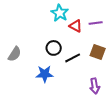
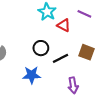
purple line: (96, 23) -> (84, 14), moved, turned 32
purple arrow: (95, 86) -> (73, 85), moved

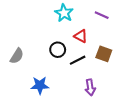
red triangle: (64, 25) -> (81, 36), moved
blue star: (32, 75) -> (40, 85), moved

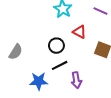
black line: (78, 60) -> (60, 65), moved
purple arrow: (90, 87) -> (76, 80), moved

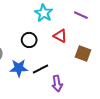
black circle: (56, 46) -> (29, 40), moved
blue star: (39, 81) -> (19, 68), moved

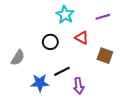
purple line: (81, 15) -> (103, 17), turned -40
blue star: (19, 68) -> (40, 83), moved

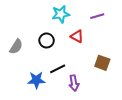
cyan star: (65, 15) -> (61, 14), turned 30
brown square: (105, 56) -> (102, 63), moved
gray semicircle: (18, 58) -> (16, 47), moved

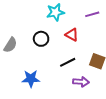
black line: (58, 69) -> (68, 62), moved
purple arrow: (74, 83) -> (81, 82), moved, turned -77

